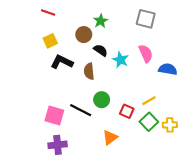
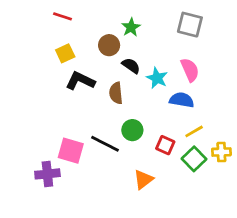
blue semicircle: (168, 69) -> (182, 100), moved
yellow cross: (170, 125) -> (221, 152), moved
purple cross: (58, 145) -> (47, 174), moved

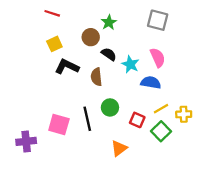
black line: (105, 144) -> (87, 119), turned 50
yellow cross: (221, 152) -> (184, 114), moved
purple cross: (47, 174) -> (26, 141), moved

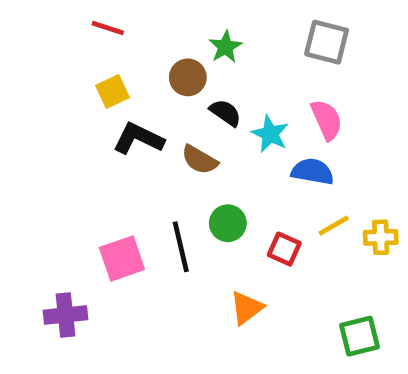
brown semicircle: (96, 77) -> (200, 160), turned -54
pink square: (59, 124) -> (122, 259), turned -35
green square: (161, 131) -> (360, 336), moved, turned 30
purple cross: (26, 141) -> (66, 315), moved

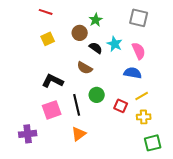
cyan star: (270, 134) -> (115, 44), moved
black L-shape: (138, 139) -> (53, 81), moved
yellow cross: (381, 237) -> (144, 117), moved
orange triangle: (247, 308) -> (79, 134), moved

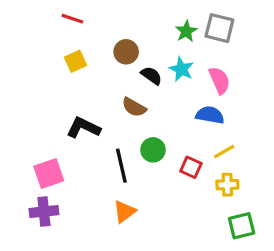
green star: (96, 20) -> (186, 31), moved
pink square: (52, 110) -> (49, 174), moved

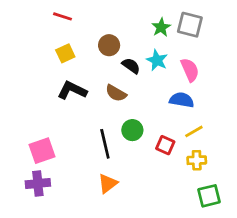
black L-shape: (83, 128) -> (72, 90), moved

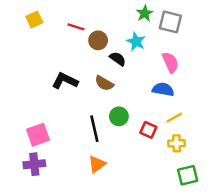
red line: (63, 16) -> (76, 27), moved
green star: (161, 27) -> (145, 13), moved
yellow square: (65, 53) -> (34, 20), moved
cyan star: (157, 60) -> (136, 42), moved

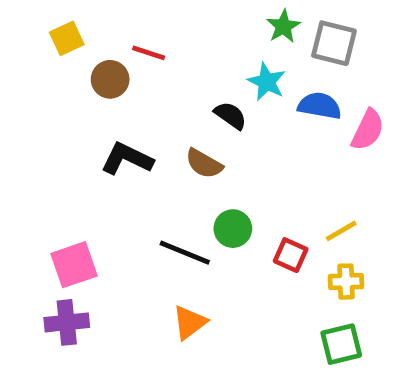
brown circle: (98, 40) -> (110, 79), moved
pink semicircle: (170, 62) -> (368, 130), moved, turned 50
blue semicircle: (163, 89) -> (320, 106), moved
black line: (94, 129) -> (185, 253), turned -55
green square: (188, 175) -> (341, 344), moved

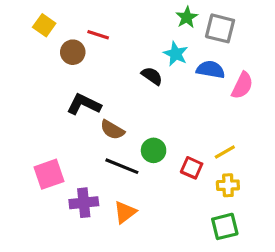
yellow square: (67, 38) -> (44, 25), turned -30
brown semicircle: (204, 164) -> (112, 130), moved
purple cross: (67, 322) -> (84, 203), moved

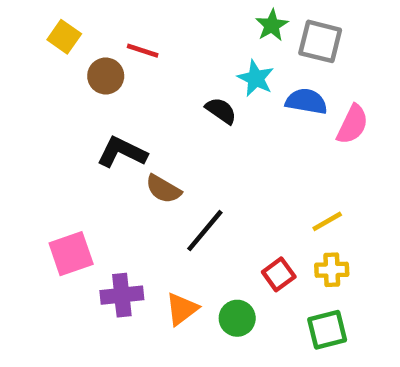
green circle: (154, 150) -> (237, 318), moved
black line: (122, 166) -> (205, 231), moved, turned -72
red square: (192, 168) -> (279, 274), moved, turned 30

